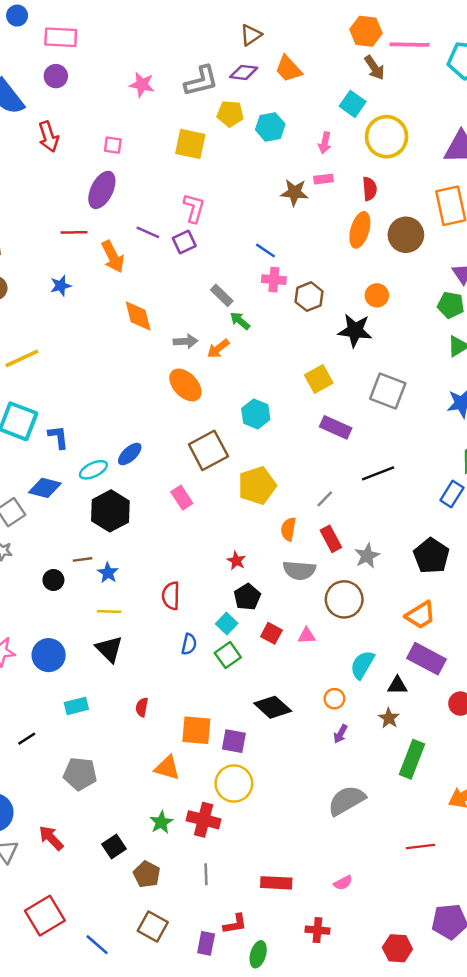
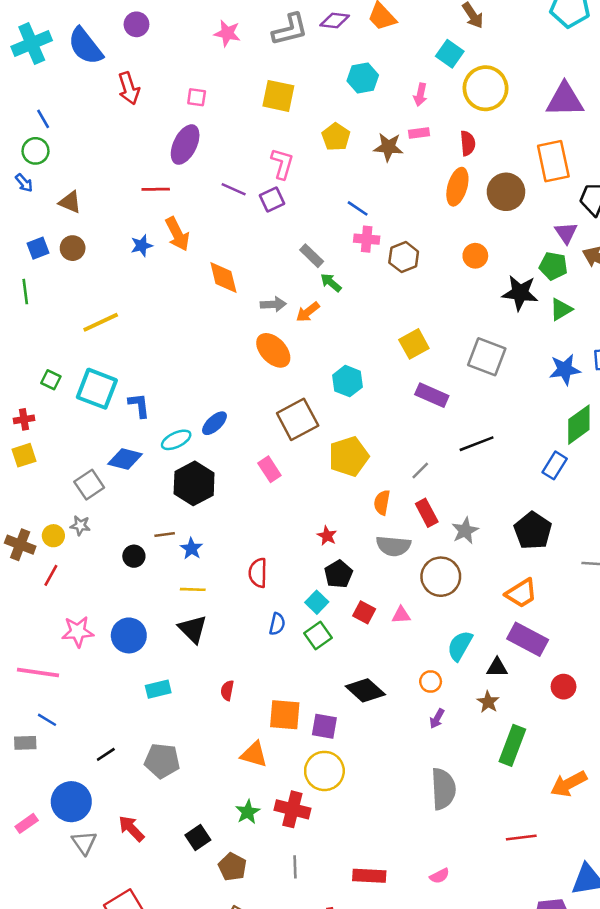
yellow pentagon: (230, 114) -> (336, 137), moved, turned 30
orange arrow: (113, 257) -> (177, 234), moved
black star: (355, 330) -> (520, 293), moved
black line: (27, 739) -> (106, 754), moved
gray semicircle: (347, 800) -> (443, 789), turned 117

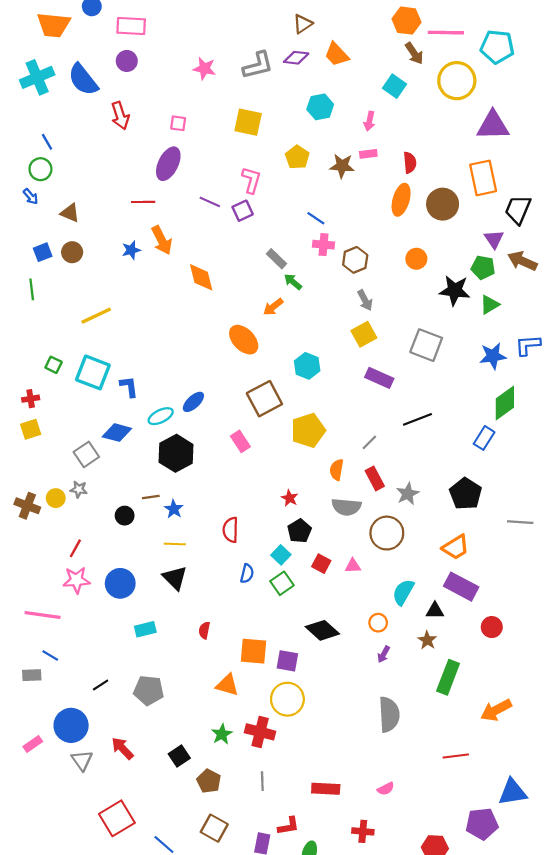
yellow circle: (486, 88) -> (457, 81), moved
gray arrow: (273, 304) -> (365, 300), moved, turned 65
red line: (51, 575) -> (75, 548), moved

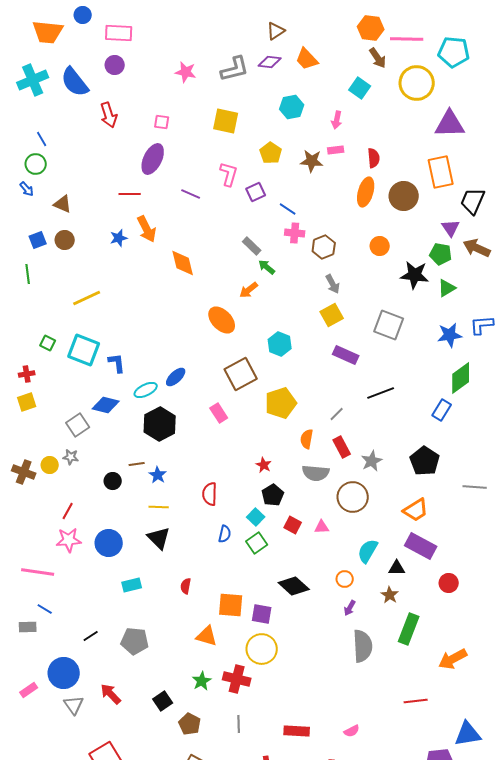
purple square: (243, 211) -> (256, 192), moved
gray semicircle: (389, 714) -> (363, 646), moved

